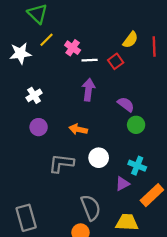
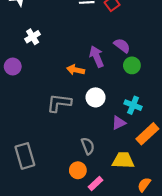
purple arrow: (88, 90) -> (97, 57), moved, turned -30
purple circle: (39, 127) -> (13, 67), moved
gray semicircle: (91, 208) -> (88, 146), size x0.7

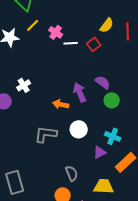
white cross: (33, 37) -> (24, 85), moved

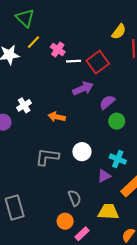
yellow semicircle: (107, 25) -> (119, 32), moved
red square: (94, 44) -> (98, 62), size x1.5
purple semicircle: (103, 82) -> (107, 102), turned -77
purple arrow: (80, 92) -> (83, 88), moved, turned 90
orange arrow: (61, 104) -> (57, 117), moved

